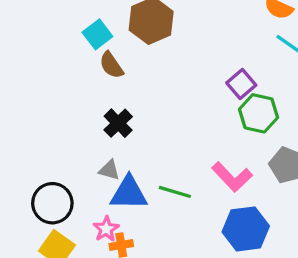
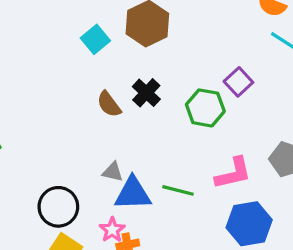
brown semicircle: (111, 65) -> (109, 104), moved
green hexagon: (259, 113) -> (205, 108), moved
black cross: (118, 123) -> (146, 93), moved
pink L-shape: (232, 177) -> (233, 173), turned -57

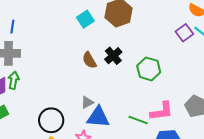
purple square: (238, 82) -> (184, 33), moved
gray triangle: (113, 172) -> (87, 102), turned -48
green line: (178, 190) -> (138, 120), moved

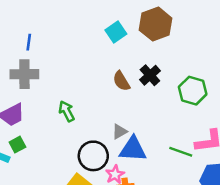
green arrow: (14, 80) -> (67, 111), moved, turned -36
black circle: (51, 120) -> (93, 156), moved

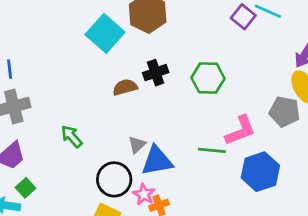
cyan square: (116, 32) -> (105, 33), size x1.5
black cross: (150, 75) -> (156, 73), turned 36
brown semicircle: (121, 81) -> (125, 87), turned 120

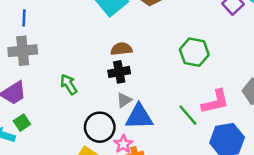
black cross: (156, 73) -> (119, 72), moved
green line: (212, 150) -> (188, 115), turned 35

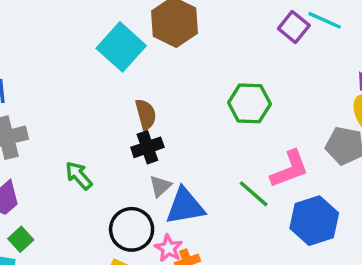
brown semicircle: (121, 49) -> (146, 114), turned 90

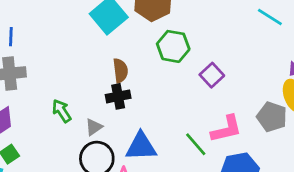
purple square: (294, 27) -> (212, 75), moved
green hexagon: (249, 103) -> (173, 46), moved
gray triangle: (160, 186) -> (94, 127), moved

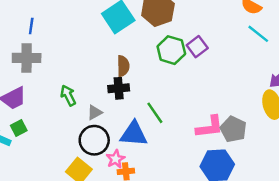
purple square: (212, 75) -> (197, 47), moved
gray pentagon: (272, 117) -> (233, 129), moved
green line: (196, 144) -> (155, 113), moved

